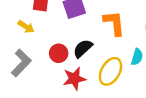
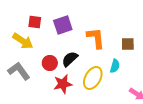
yellow arrow: (26, 27) -> (23, 41), size x1.5
gray L-shape: (21, 63) -> (19, 71), turned -80

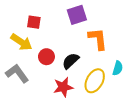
purple square: (63, 25) -> (77, 15), moved
red circle: (50, 63) -> (46, 57), moved

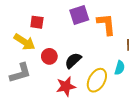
orange L-shape: (98, 39) -> (106, 24), moved
gray L-shape: (17, 73) -> (20, 73), turned 110

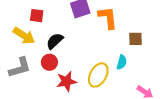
red circle: (49, 56) -> (49, 62), moved
black semicircle: (73, 61) -> (55, 41), moved

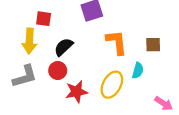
orange L-shape: (108, 18) -> (117, 42), moved
yellow arrow: (24, 36) -> (29, 41), turned 60

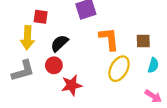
cyan semicircle: (138, 71) -> (153, 65), moved
yellow ellipse: (112, 85) -> (119, 69), moved

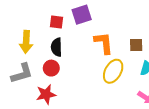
red square: (41, 17) -> (57, 22), moved
black semicircle: (59, 43) -> (57, 47), turned -48
red star: (72, 85) -> (46, 94), moved

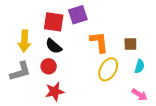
red square: (57, 22) -> (54, 22), size x1.5
black semicircle: (57, 47) -> (54, 46), turned -48
red star: (46, 94) -> (55, 92), moved

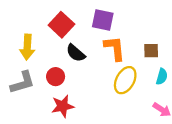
purple square: (78, 15) -> (103, 20), moved, turned 30
red square: (54, 22) -> (61, 25), turned 35
black semicircle: (54, 46) -> (76, 53), moved

